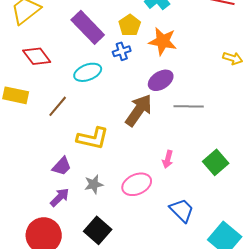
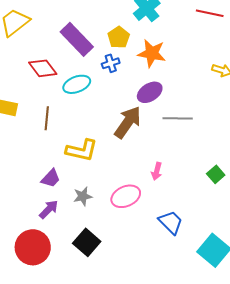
red diamond: (37, 56) -> (43, 68), moved
brown line: (58, 106) -> (47, 118), turned -35
green square: (216, 162) -> (216, 174), moved, size x0.7

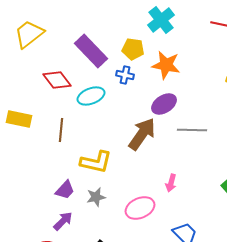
yellow pentagon: (119, 37) -> (133, 49), turned -30
blue cross: (111, 63) -> (125, 75), turned 30
gray star: (83, 196) -> (96, 197), moved

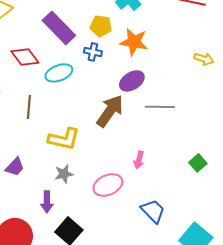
purple trapezoid: (65, 190) -> (15, 167), moved
purple arrow: (63, 221) -> (47, 202), moved, turned 135

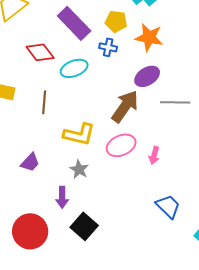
gray star: (64, 174) -> (79, 169), turned -30
pink ellipse: (108, 185) -> (121, 145), moved

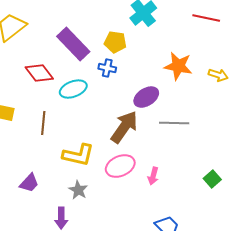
orange star: (149, 37) -> (178, 66), moved

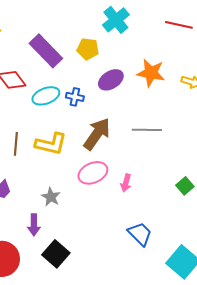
blue cross: (107, 68) -> (75, 97), moved
purple ellipse: (146, 97) -> (111, 80), moved
brown line: (43, 123) -> (16, 144), moved
yellow L-shape: (78, 155) -> (51, 144), moved

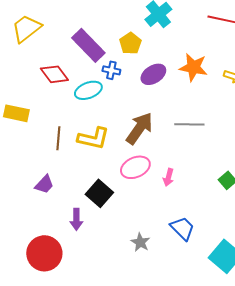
yellow pentagon: (88, 49) -> (130, 43), turned 30
blue cross: (75, 97) -> (111, 70), moved
gray star: (51, 197) -> (140, 242), moved
black square: (56, 254) -> (99, 193), moved

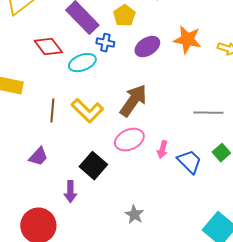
gray line: (189, 124) -> (208, 113), moved
yellow L-shape: (93, 138) -> (87, 111), turned 32
blue trapezoid: (182, 228) -> (189, 162), moved

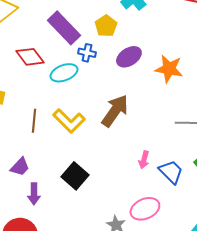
orange star: (187, 40) -> (169, 69), moved
pink ellipse: (129, 140) -> (145, 209), moved
purple arrow: (70, 192) -> (34, 194), moved

